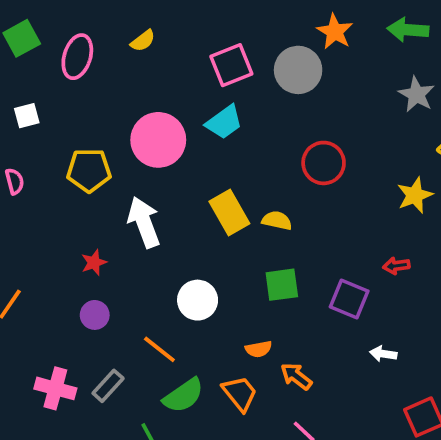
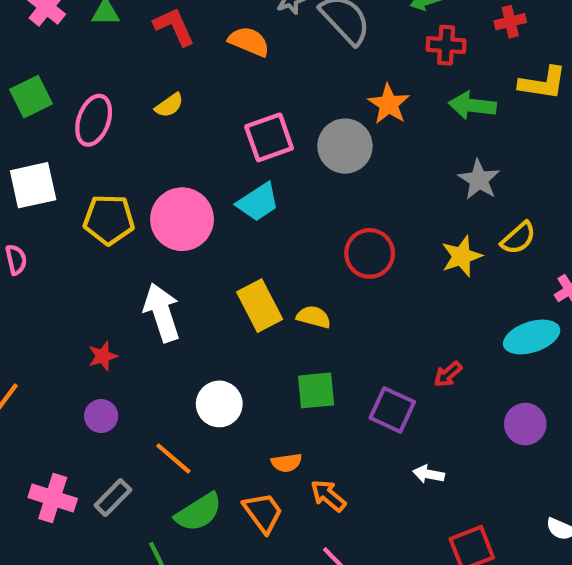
white square: (27, 116) -> (33, 185), size x1.6
yellow pentagon: (89, 170) -> (109, 220), moved
yellow star: (415, 195) -> (462, 256), moved
red arrow: (396, 266) -> (448, 374), turned -35

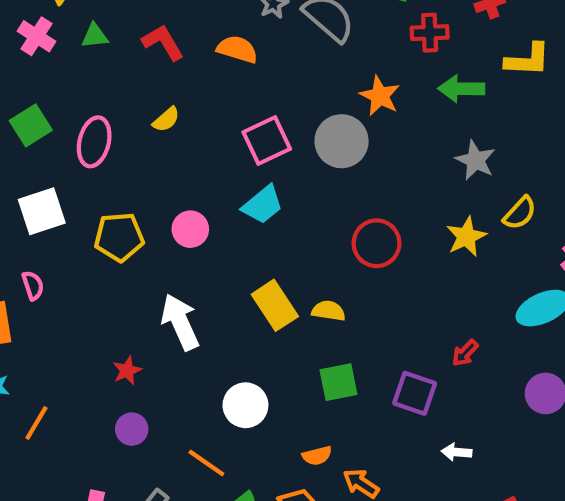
pink circle: (182, 219) -> (190, 229), size x0.6

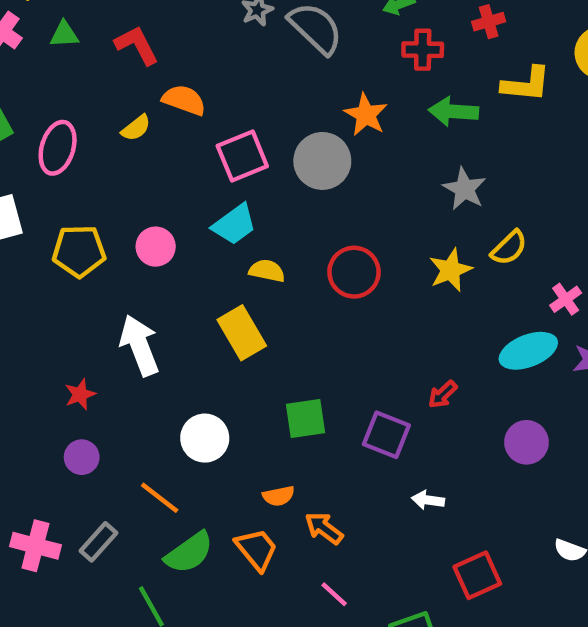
orange semicircle: (237, 49) -> (184, 100), moved
yellow semicircle: (328, 311) -> (267, 271), moved

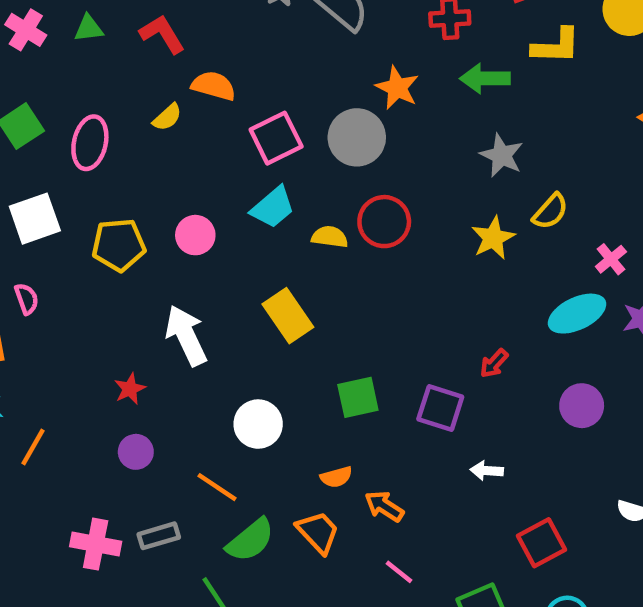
yellow semicircle: (267, 271) -> (330, 237), moved
red circle: (354, 272) -> (384, 222), moved
gray rectangle: (99, 542) -> (159, 536), turned 36

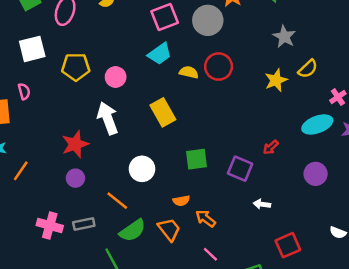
pink circle: (195, 235) -> (116, 77), moved
red star: (130, 389) -> (75, 144), size x1.6

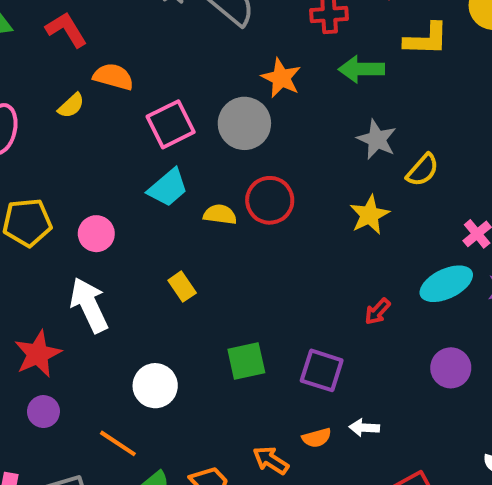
yellow semicircle: (308, 69) -> (423, 170), moved
yellow rectangle: (163, 112) -> (182, 287), size x0.6
red arrow: (271, 147) -> (377, 311), moved
orange semicircle: (181, 201) -> (317, 438), moved

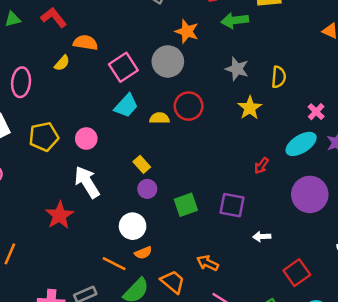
gray star: (377, 139) -> (237, 69), moved
yellow semicircle: (423, 170) -> (279, 77), turned -30
purple circle: (451, 368) -> (310, 194), size x1.5
purple circle: (43, 412) -> (147, 189), moved
orange semicircle: (317, 438) -> (143, 253), moved

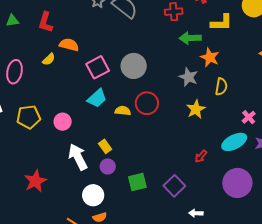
red L-shape: (54, 18) -> (45, 22), turned -130
orange star: (187, 31) -> (210, 57), moved
white arrow: (87, 182) -> (78, 157), moved
purple square: (232, 205) -> (174, 186), turned 30

